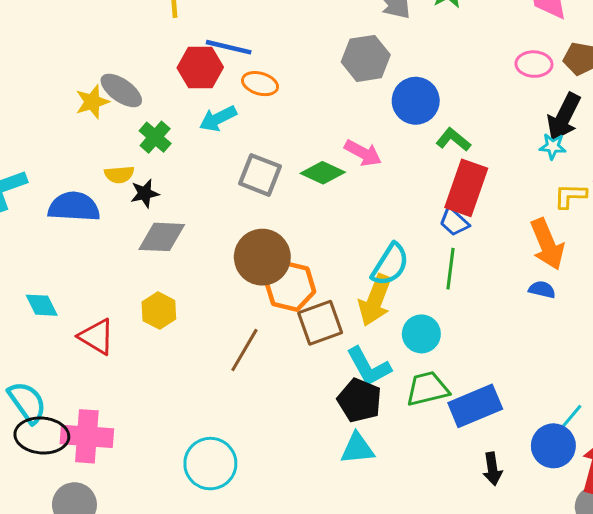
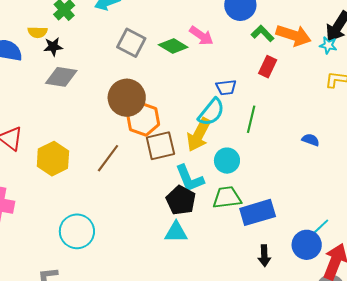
red rectangle: (466, 188) -> (268, 67), size x0.6
blue trapezoid: (454, 222) -> (226, 87), moved, turned -55
orange arrow: (547, 244) -> (294, 35), moved, turned -56
yellow hexagon: (159, 311) -> (53, 159), moved, size x1.4

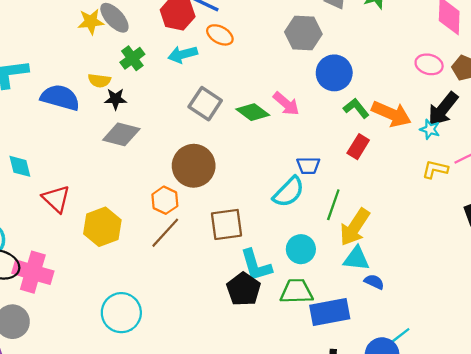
orange hexagon: (143, 119) -> (165, 200), moved, size x0.7
yellow arrow: (199, 135) -> (355, 227), moved
blue semicircle: (311, 140) -> (374, 282), moved
cyan triangle: (176, 232) -> (356, 259), moved

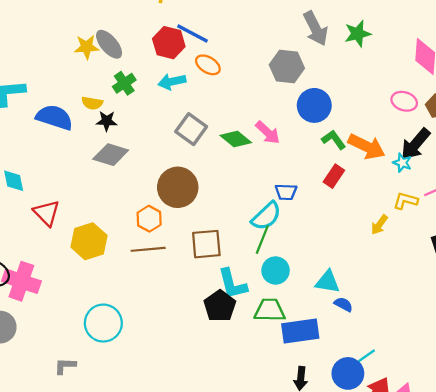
green line: (333, 205) -> (262, 240), moved
yellow arrow: (355, 227) -> (379, 225), moved, size x0.6
brown line: (165, 233) -> (148, 249), turned 40

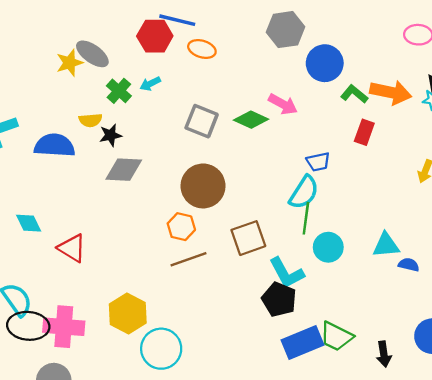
cyan arrow: (172, 82) -> (150, 84), moved, size x0.7
yellow hexagon: (89, 241) -> (128, 313), moved
green trapezoid: (270, 310) -> (336, 336), moved, turned -140
blue rectangle: (300, 331) -> (302, 343), moved

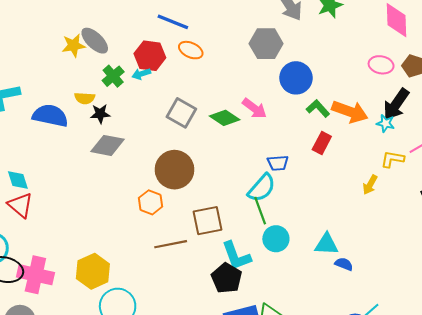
red hexagon: (155, 36) -> (150, 56), moved
green line: (306, 218) -> (260, 211), turned -36
red triangle: (72, 248) -> (20, 205), moved
brown line: (189, 259) -> (171, 244), moved

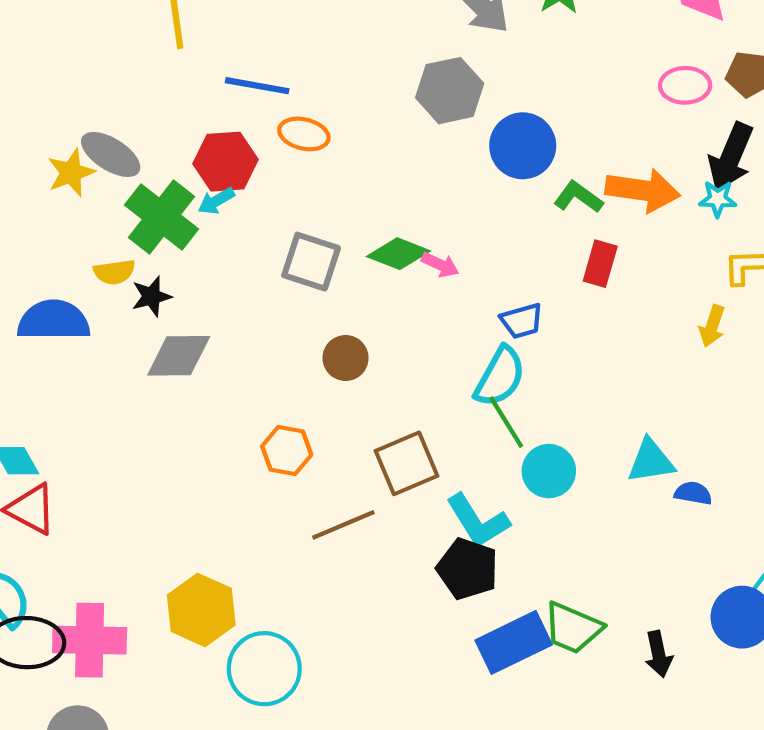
green cross: (113, 76) -> (162, 217), size x1.6
pink arrow: (254, 108) -> (440, 265), moved, size x0.7
brown circle: (174, 170) -> (346, 358), moved, size x0.6

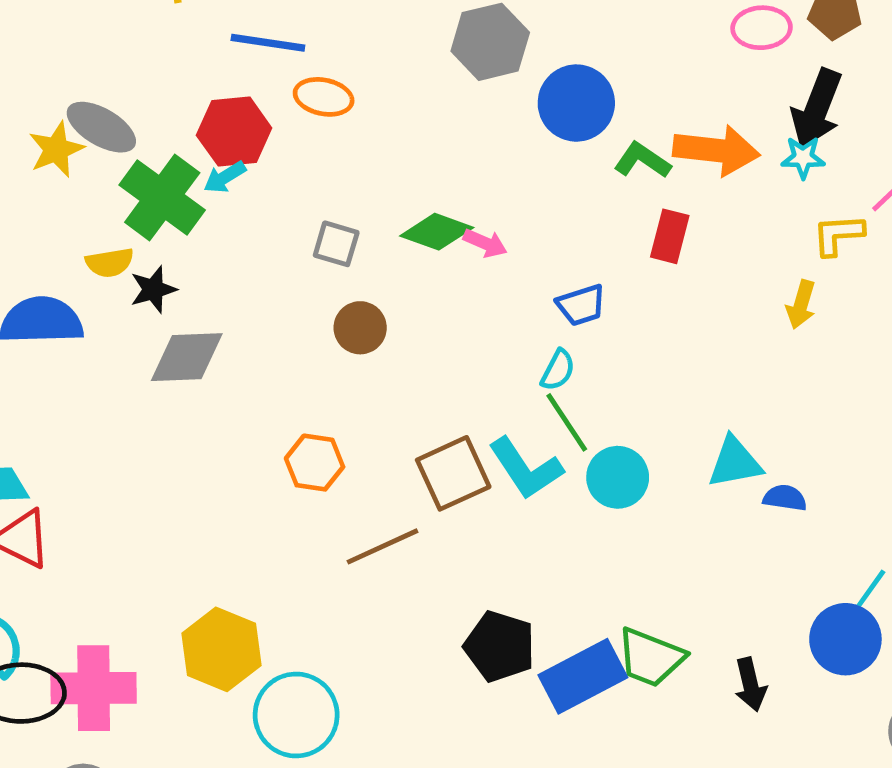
gray square: (311, 262) -> (336, 244), size x0.7
brown circle: (346, 358) -> (360, 328), moved
cyan semicircle: (500, 377) -> (558, 370), size x0.6
cyan L-shape: (478, 521) -> (526, 468), moved
black pentagon: (468, 569) -> (500, 646), moved

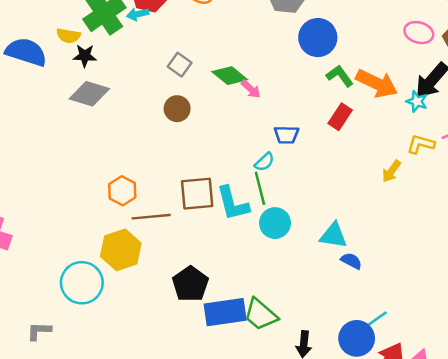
orange hexagon: (315, 463) -> (122, 191), moved
yellow hexagon: (221, 649) -> (121, 250), moved

